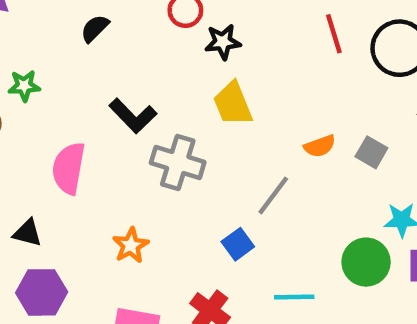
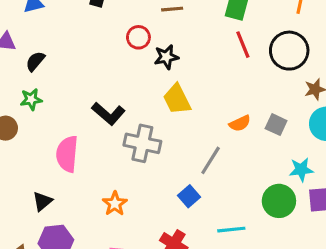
black semicircle: (95, 28) -> (35, 61), moved
black triangle: (27, 233) -> (42, 201), turned -50

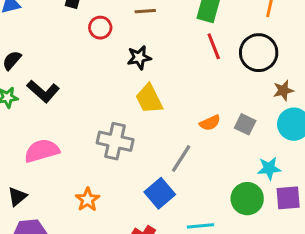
red circle: (138, 37) -> (100, 28), moved
black L-shape: (108, 114) -> (43, 91), moved
pink semicircle: (67, 154) -> (42, 151), turned 68
blue square: (189, 196) -> (160, 193), size x1.4

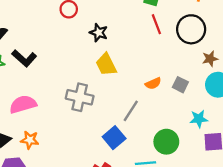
black star: (139, 58) -> (99, 33), turned 30
green circle: (247, 199) -> (166, 142), moved
orange star: (88, 200) -> (30, 140), moved, turned -30

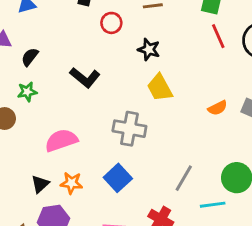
black L-shape: (24, 58) -> (85, 78), moved
gray line: (131, 111) -> (184, 178), moved
blue square: (114, 138) -> (118, 178), moved

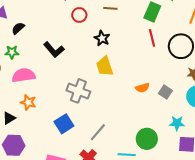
pink semicircle: (61, 140) -> (24, 75), moved
gray line: (184, 178) -> (98, 132), moved
orange star: (71, 183) -> (28, 102), moved

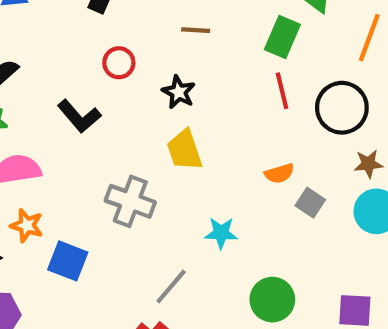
red circle: (79, 15) -> (119, 63), moved
orange semicircle: (142, 88) -> (279, 173), moved
cyan star: (177, 123) -> (221, 233), moved
blue square: (64, 124) -> (68, 261), moved, turned -36

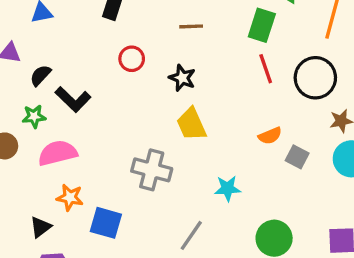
black L-shape: (79, 116) -> (73, 99), moved

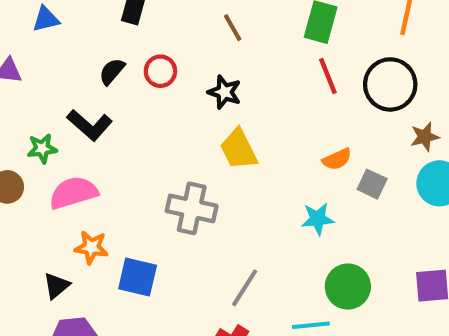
brown line: (191, 26) -> (233, 28), turned 65
black semicircle: (40, 75) -> (112, 71), moved
cyan star: (227, 188) -> (318, 219), moved

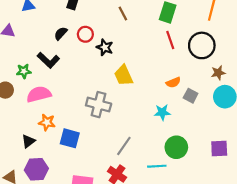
black star: (224, 92) -> (105, 47), moved

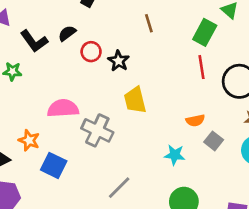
red circle: (85, 34) -> (91, 52), moved
black L-shape: (48, 60) -> (34, 41), moved
pink semicircle: (39, 94) -> (63, 108), moved

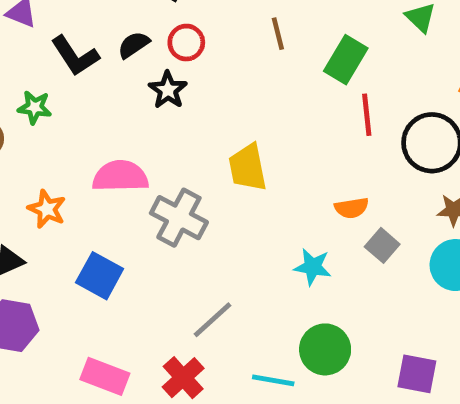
green rectangle: (205, 32) -> (346, 60), moved
red circle: (91, 52) -> (186, 43), moved
black star: (118, 61) -> (168, 90), moved
orange star: (29, 140) -> (47, 209), moved

